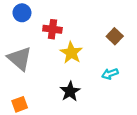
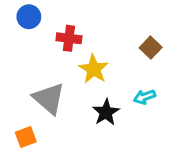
gray triangle: (20, 59) -> (49, 98), moved
black star: (70, 91) -> (106, 112), moved

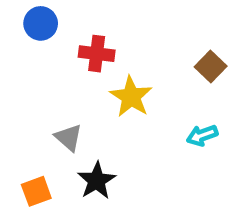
gray triangle: (49, 98) -> (69, 138), size x0.6
black star: (106, 112) -> (97, 181), moved

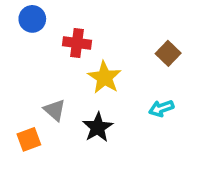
black star: (97, 181) -> (98, 127), moved
orange square: (36, 191) -> (29, 139), moved

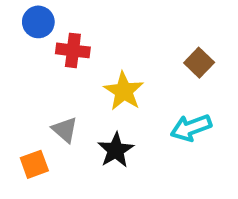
red cross: (77, 43) -> (73, 50), moved
cyan arrow: (161, 108) -> (191, 128), size x1.4

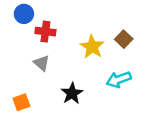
yellow star: (124, 91) -> (92, 47), moved
gray triangle: (65, 130) -> (42, 63), moved

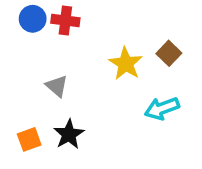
red cross: (45, 32) -> (65, 21), moved
black star: (72, 93) -> (69, 134), moved

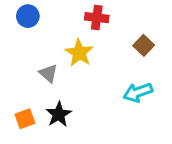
red cross: (65, 21) -> (97, 18), moved
yellow star: (126, 64) -> (79, 53), moved

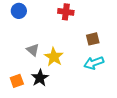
brown square: (144, 45) -> (93, 39), moved, turned 32
yellow star: (79, 53) -> (54, 57), moved

